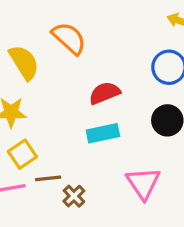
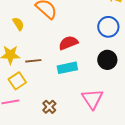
yellow semicircle: (24, 62) -> (18, 24), size x0.6
brown line: (48, 178) -> (33, 61), moved

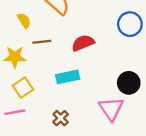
black circle: (107, 60) -> (129, 83), moved
brown line: (33, 61) -> (42, 42), moved
cyan rectangle: (67, 68) -> (68, 77), moved

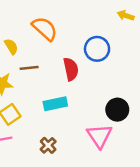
blue circle: (130, 24) -> (97, 49), moved
red semicircle: (83, 43) -> (71, 69), turned 100

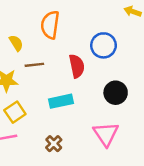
orange semicircle: (45, 29) -> (50, 25), turned -124
black circle: (117, 110) -> (116, 93), moved

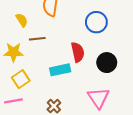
red semicircle: (77, 66) -> (78, 52), moved

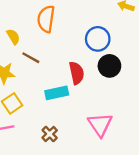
brown line: (37, 39) -> (31, 58), turned 35
black circle: (107, 63) -> (109, 66), moved

